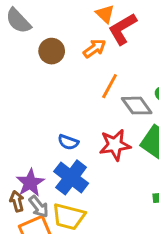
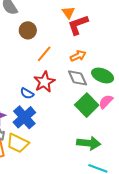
orange arrow: (94, 48) -> (78, 56), moved
orange line: (110, 86) -> (44, 54), moved
red star: (115, 145) -> (44, 82), moved, turned -30

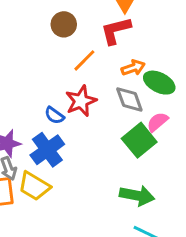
red L-shape: (78, 25) -> (116, 31), moved
green ellipse: (103, 75) -> (159, 83), moved
pink semicircle: (106, 102) -> (157, 122), moved

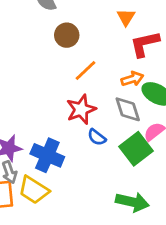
red L-shape: (116, 31) -> (145, 44), moved
blue semicircle: (54, 115) -> (97, 137), moved
blue cross: (47, 150) -> (47, 155), turned -32

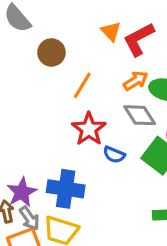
orange triangle: (126, 17) -> (111, 31), moved

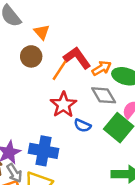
orange triangle: (111, 31) -> (42, 32), moved
red L-shape: (139, 39) -> (77, 58), moved, turned 80
brown circle: (51, 52) -> (31, 56), moved

